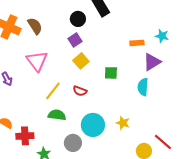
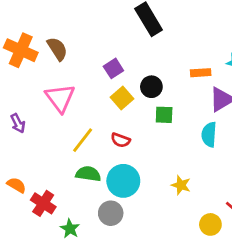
black circle: (78, 19) -> (151, 87), moved
cyan circle: (93, 125) -> (123, 181), moved
red cross: (25, 136) -> (43, 203), turned 36

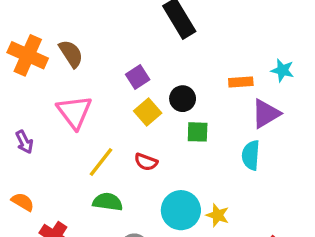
cyan circle: (123, 181) -> (181, 210), moved
orange semicircle: (16, 185) -> (23, 202), moved

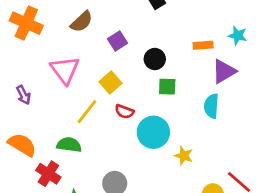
brown semicircle: (71, 54) -> (82, 22), moved, turned 80
yellow square: (148, 112) -> (111, 83), moved
orange semicircle: (23, 202) -> (22, 145), size x1.5
green semicircle: (108, 202) -> (69, 145), moved
cyan circle: (181, 210) -> (153, 132), moved

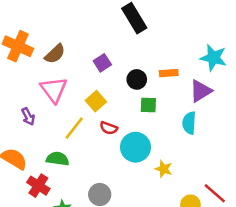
brown semicircle: (82, 22) -> (55, 54), moved
cyan star: (238, 36) -> (213, 58), size x1.5
orange rectangle: (203, 45) -> (169, 73), moved
purple arrow: (23, 95) -> (28, 117), moved

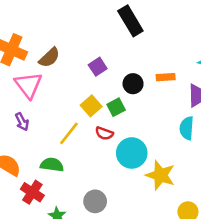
pink triangle: (54, 90) -> (28, 85), moved
green square: (148, 105) -> (116, 107), moved, turned -30
yellow star: (164, 169) -> (160, 175), size x1.6

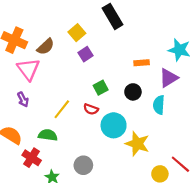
black circle: (133, 84) -> (133, 92), moved
yellow square: (91, 106) -> (77, 33), moved

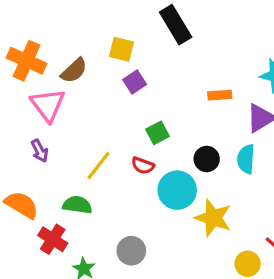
yellow square: (77, 33) -> (121, 49), turned -35
black circle: (133, 92) -> (207, 159), moved

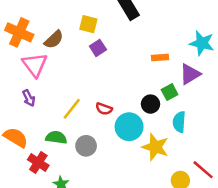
green square: (158, 133) -> (170, 92), moved
cyan semicircle: (246, 159) -> (179, 122), moved
gray circle: (131, 251) -> (86, 146), moved

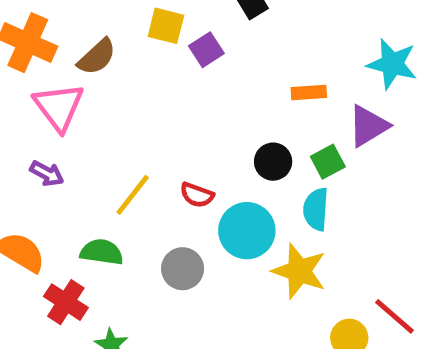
purple square: (98, 48) -> (206, 50), moved
purple arrow: (29, 98) -> (47, 173), turned -35
black circle: (151, 104) -> (273, 162), moved
cyan semicircle: (179, 122) -> (316, 209), moved
gray circle: (86, 146) -> (183, 269), moved

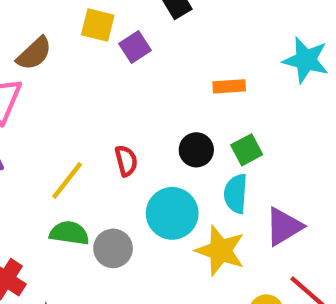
purple triangle: (368, 126) -> (284, 227), moved
red semicircle: (197, 195) -> (126, 161), moved, turned -124
green semicircle: (102, 252) -> (69, 233), moved

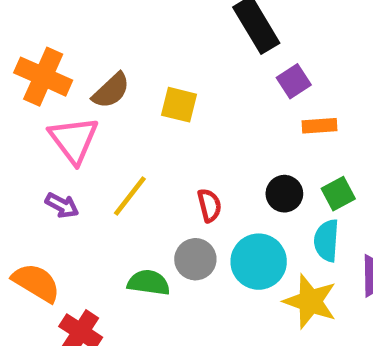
yellow square: (98, 25) -> (179, 105), moved
purple square: (135, 47) -> (294, 81), moved
yellow line: (67, 181) -> (130, 196), moved
gray circle: (113, 248) -> (195, 259), moved

